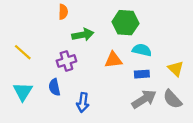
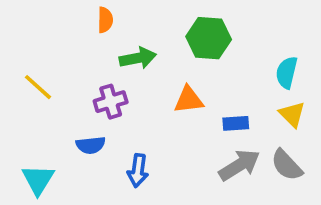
cyan semicircle: (142, 50) -> (287, 73), moved, turned -90
blue semicircle: (54, 87) -> (91, 145), turned -84
cyan triangle: (23, 92) -> (38, 180), moved

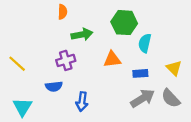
cyan semicircle: (287, 73) -> (145, 43), moved
yellow line: (38, 87) -> (17, 64), moved

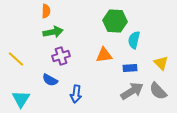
orange semicircle: (63, 12) -> (46, 11), moved
green arrow: (82, 34) -> (53, 32), moved
blue semicircle: (54, 86) -> (50, 80), turned 35

